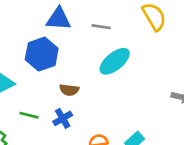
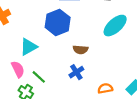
green line: (29, 115) -> (39, 77), moved, turned 32

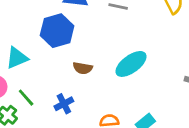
cyan ellipse: (115, 26) -> (131, 64), moved
blue cross: (76, 72) -> (64, 104), moved

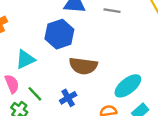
cyan ellipse: (131, 64) -> (128, 86), moved
brown semicircle: (83, 68) -> (83, 66), size x1.6

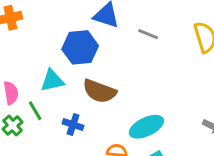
cyan triangle: (25, 59) -> (52, 81), moved
blue cross: (68, 98) -> (73, 125), turned 35

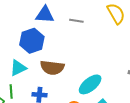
green line: (35, 111) -> (11, 91), turned 40

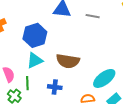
blue hexagon: (32, 41) -> (35, 35), moved

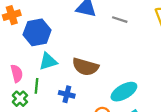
blue hexagon: (35, 35) -> (37, 32), moved

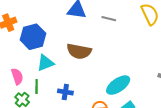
brown semicircle: (85, 67) -> (79, 51), moved

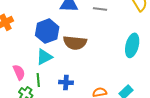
blue hexagon: (33, 37) -> (47, 31), moved
cyan ellipse: (118, 85) -> (132, 45), moved, turned -35

